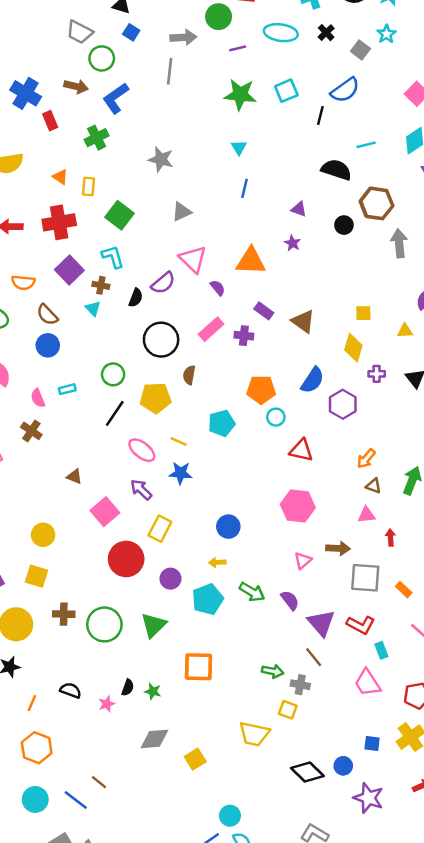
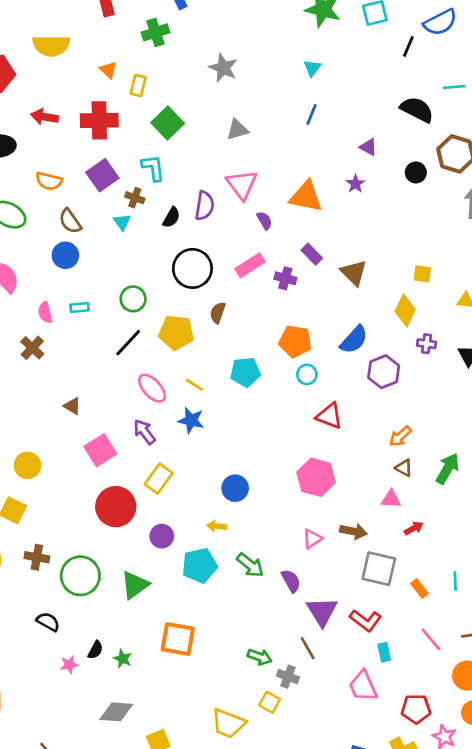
purple semicircle: (163, 283) -> (204, 206), turned -50
red arrow: (390, 537) -> (414, 528), turned 56
black semicircle: (71, 690) -> (48, 622), moved

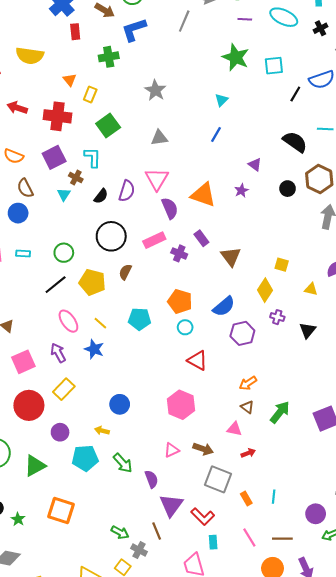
purple semicircle: (264, 220) -> (170, 208), size x1.5

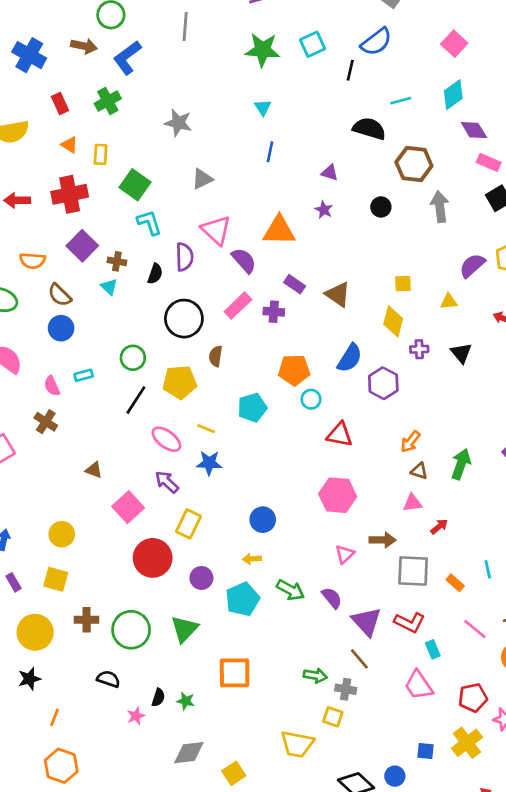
red rectangle: (75, 32) -> (60, 104), moved
cyan L-shape: (93, 157) -> (149, 223), moved
black circle: (288, 189) -> (381, 207), moved

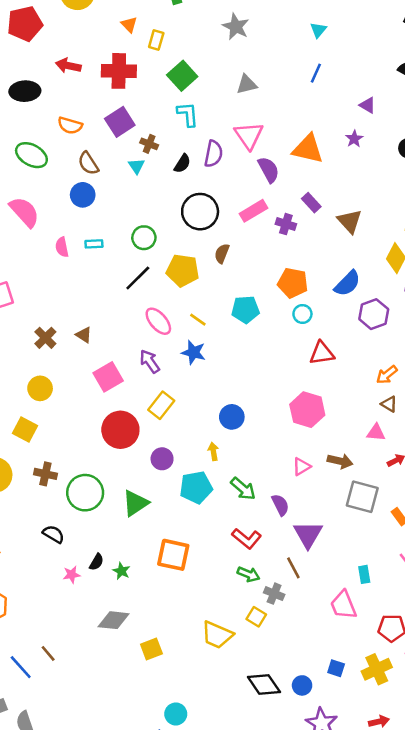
brown cross: (46, 422) -> (45, 338), moved
red triangle: (340, 435) -> (322, 353), turned -32
yellow arrow: (252, 559) -> (213, 451), turned 72
red L-shape: (410, 622) -> (247, 539), moved

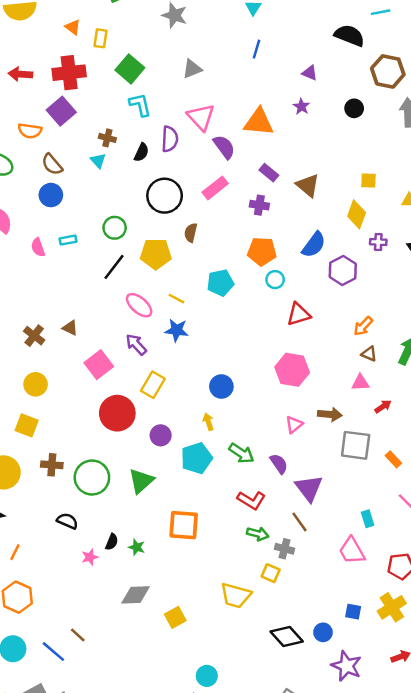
purple square: (120, 122) -> (61, 111), moved
purple cross: (286, 224) -> (259, 205), moved

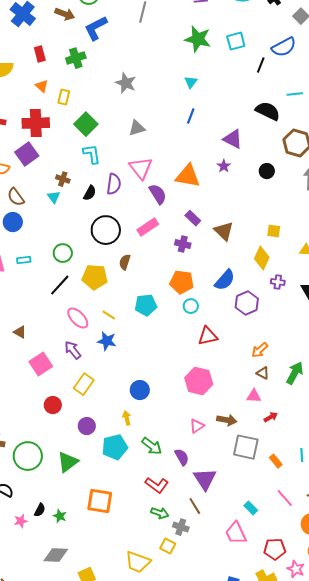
purple triangle: (310, 73) -> (233, 139), size x1.5
red circle: (117, 413) -> (53, 405), size x0.6
cyan rectangle: (368, 519) -> (251, 508), turned -32

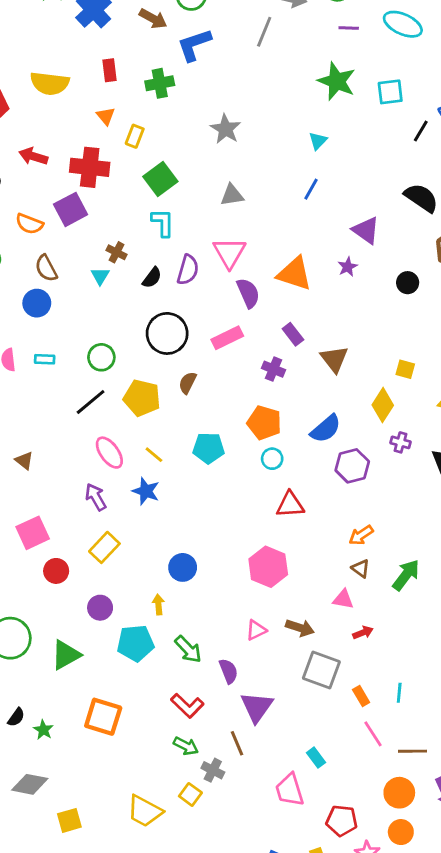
pink square: (41, 364) -> (33, 533), moved
pink line: (285, 498) -> (373, 734), moved

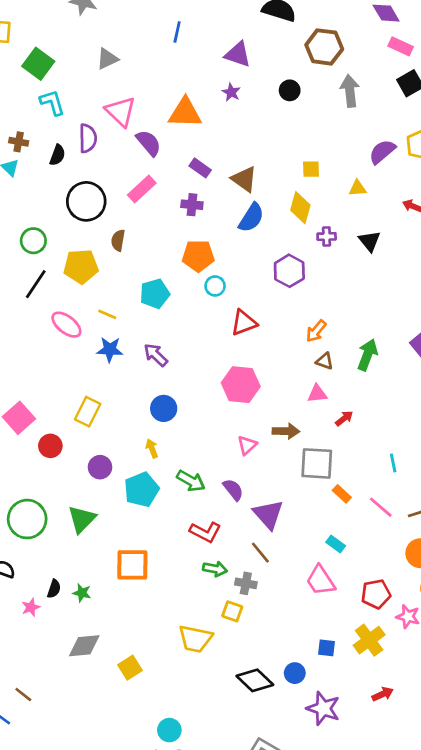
blue semicircle: (326, 429) -> (251, 218), moved
purple arrow: (96, 497) -> (156, 355), moved
orange rectangle: (361, 696) -> (342, 494), moved

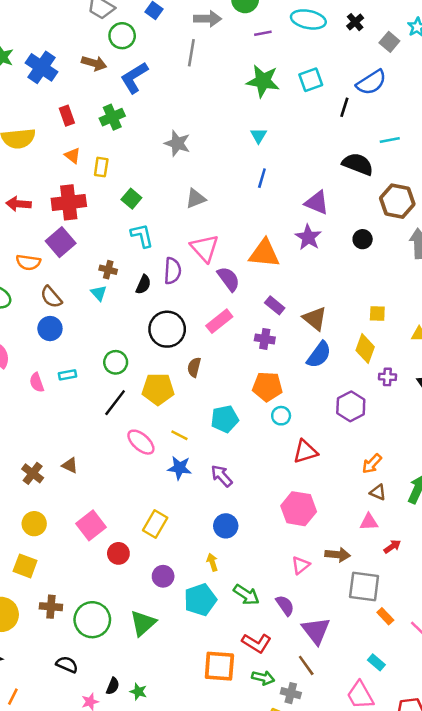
green square: (38, 64) -> (131, 199), size x0.7
purple star: (231, 92) -> (308, 237), size x1.5
orange square: (132, 565) -> (219, 666), moved

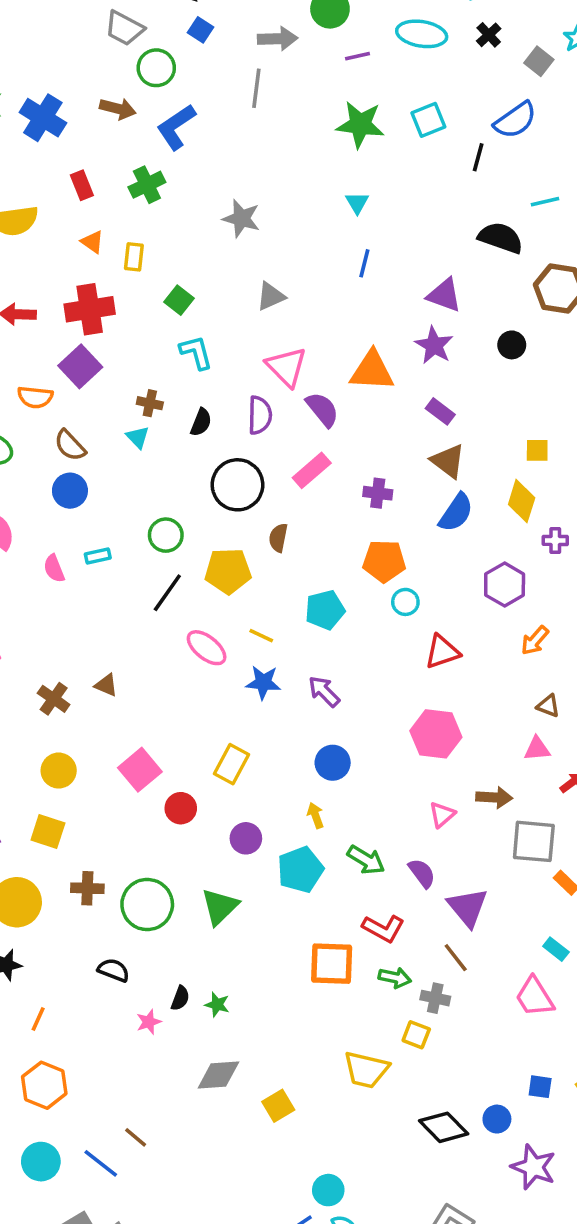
purple semicircle: (172, 271) -> (260, 415), moved
purple rectangle: (275, 305) -> (440, 411), moved
orange arrow: (372, 464) -> (535, 641), moved

